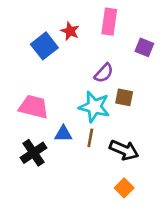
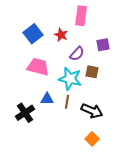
red star: (70, 31) -> (61, 35), moved
purple square: (144, 47) -> (103, 45), moved, turned -32
pink trapezoid: (34, 107) -> (38, 67), moved

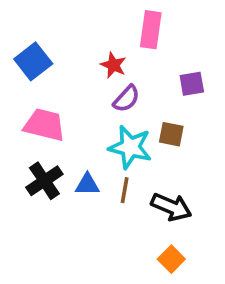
blue square: (33, 34) -> (33, 61), moved
purple semicircle: (77, 54) -> (126, 99), moved
pink trapezoid: (38, 67) -> (44, 125), moved
black cross: (25, 113) -> (44, 181), moved

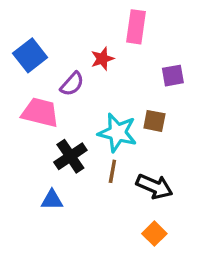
red star: (113, 65) -> (102, 59), turned 30
purple semicircle: (126, 99) -> (72, 84), moved
black cross: (44, 181) -> (70, 156), moved
blue triangle: (87, 184) -> (52, 200), moved

